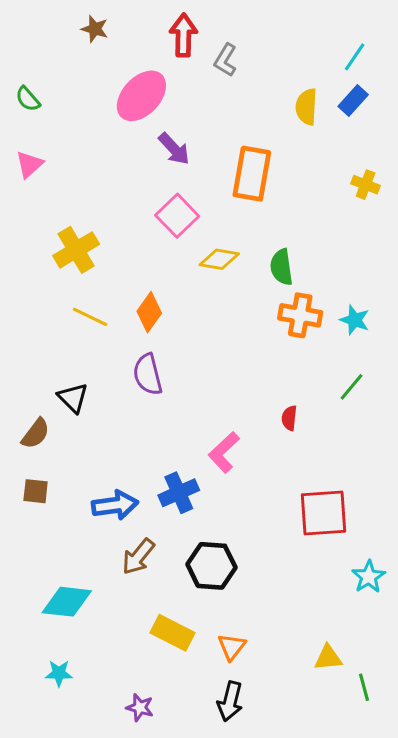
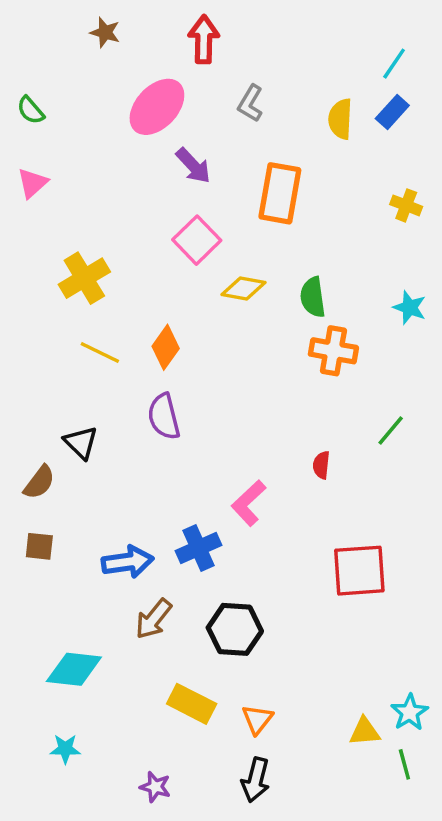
gray L-shape: (225, 60) -> (250, 103), moved
cyan star: (355, 320) -> (410, 308), moved
cyan star: (369, 577) -> (410, 712), moved

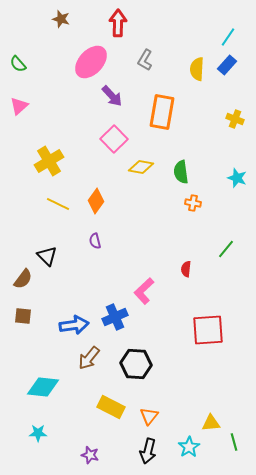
orange cross: (333, 351) -> (193, 203), size x0.6
purple semicircle: (164, 417) -> (95, 241), size x0.6
cyan star: (410, 712) -> (189, 447), moved

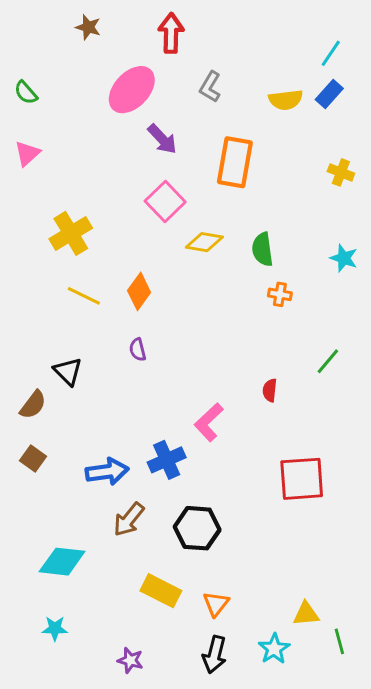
yellow semicircle: (197, 69) -> (286, 100), turned -100
brown square: (23, 316) -> (33, 458), turned 30

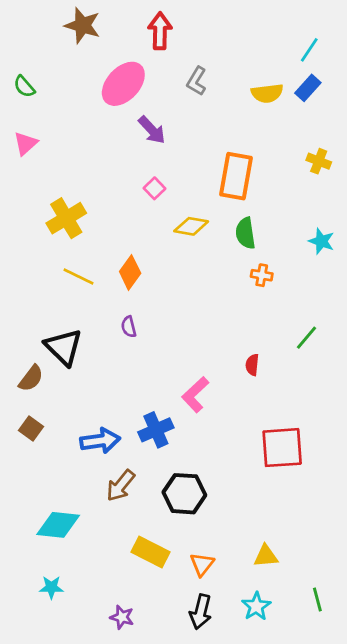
brown star: (88, 27) -> (83, 25), size x1.5
orange rectangle: (235, 162) -> (236, 176), moved
pink square: (165, 201) -> (154, 188), size x0.6
black triangle: (68, 371) -> (64, 347), size x1.4
yellow triangle: (306, 614) -> (266, 556), moved

